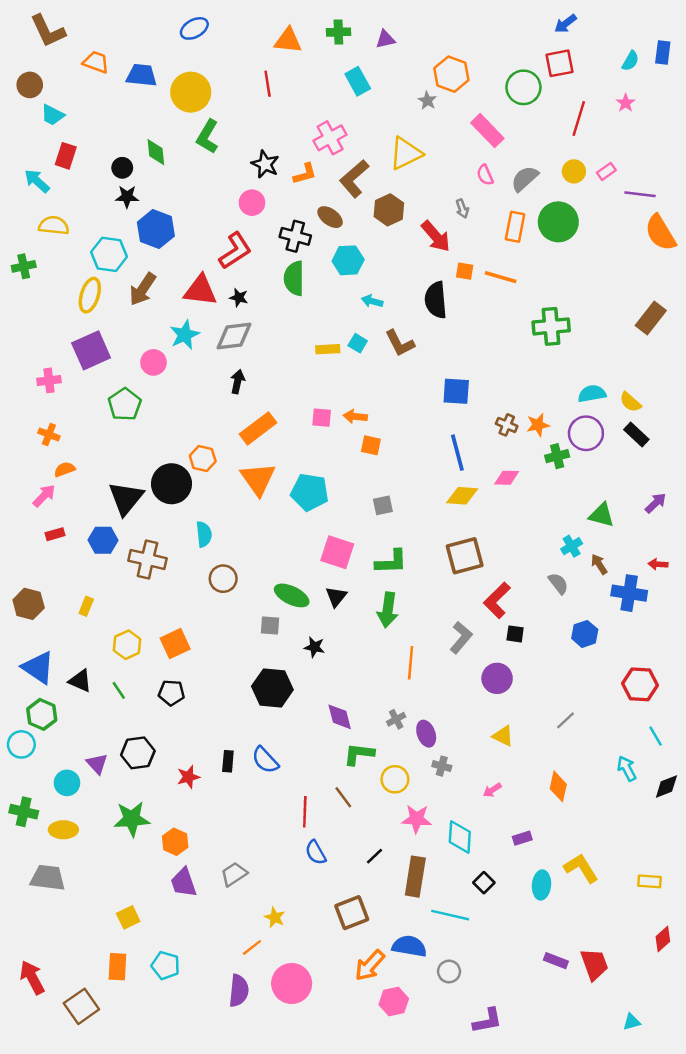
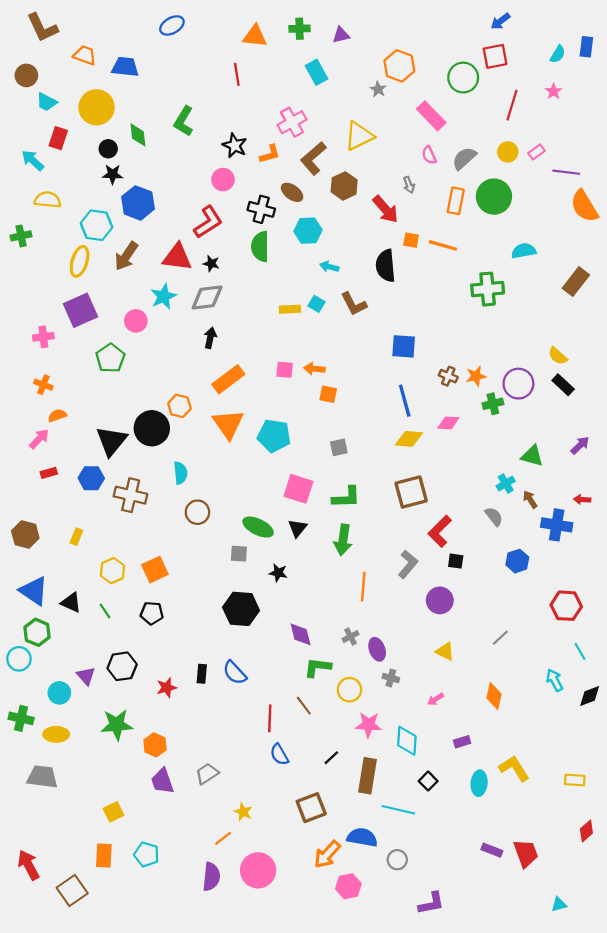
yellow circle: (191, 92) -> (97, 107), moved
cyan semicircle: (592, 394) -> (524, 251), moved

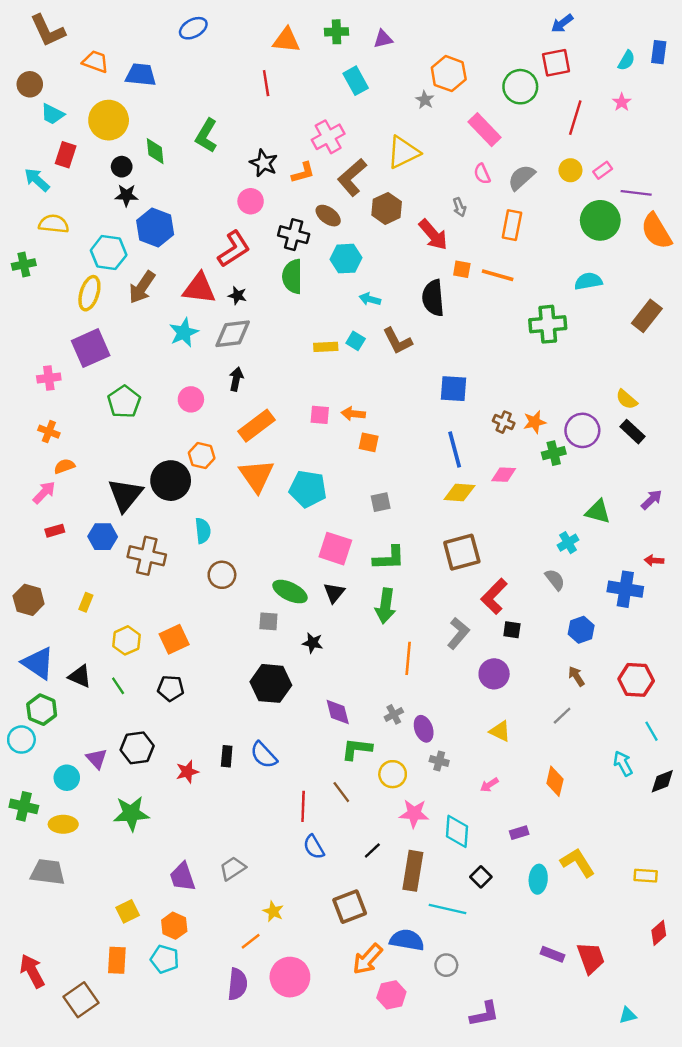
green circle: (494, 197) -> (600, 220), moved
pink circle: (136, 321) -> (191, 399), moved
brown arrow: (530, 499) -> (576, 676), moved
orange hexagon: (155, 745) -> (174, 926), moved

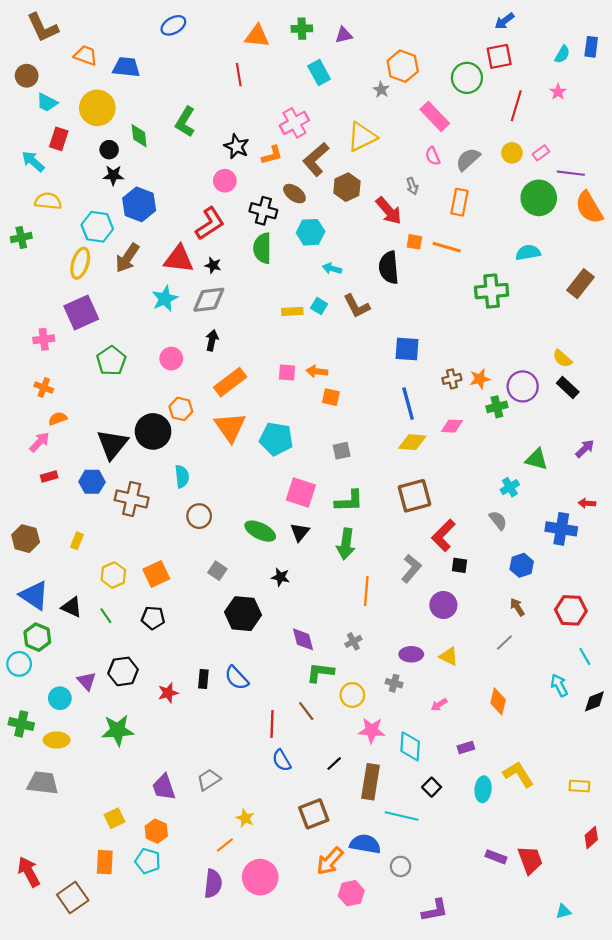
brown cross: (504, 422) -> (452, 379), turned -36
gray square: (268, 621) -> (217, 571), moved, turned 30
purple ellipse: (424, 729) -> (411, 654), moved, turned -70

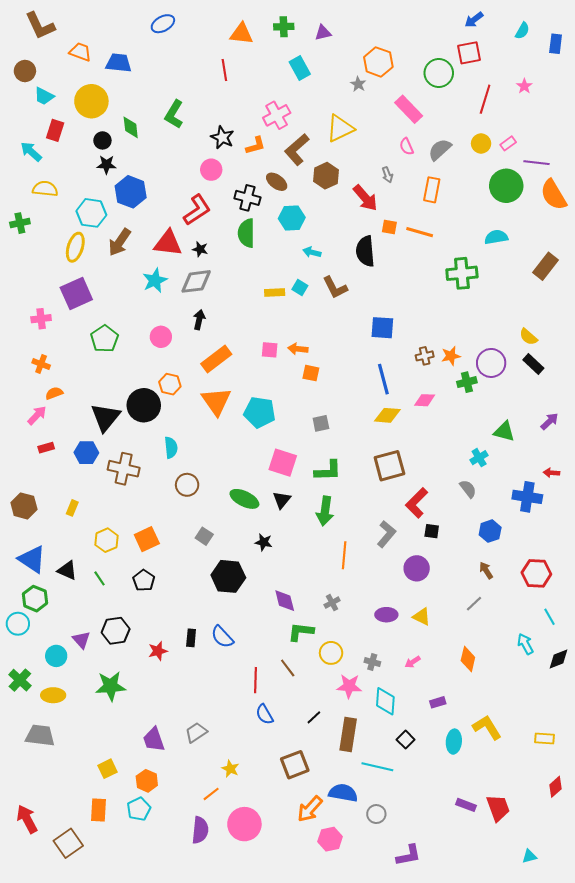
cyan semicircle: (562, 54) -> (522, 31), moved
black pentagon: (153, 618) -> (144, 580), turned 30
gray cross: (394, 683) -> (372, 662), moved
green cross: (21, 724) -> (20, 680), turned 30
cyan pentagon: (148, 861) -> (139, 809), turned 30

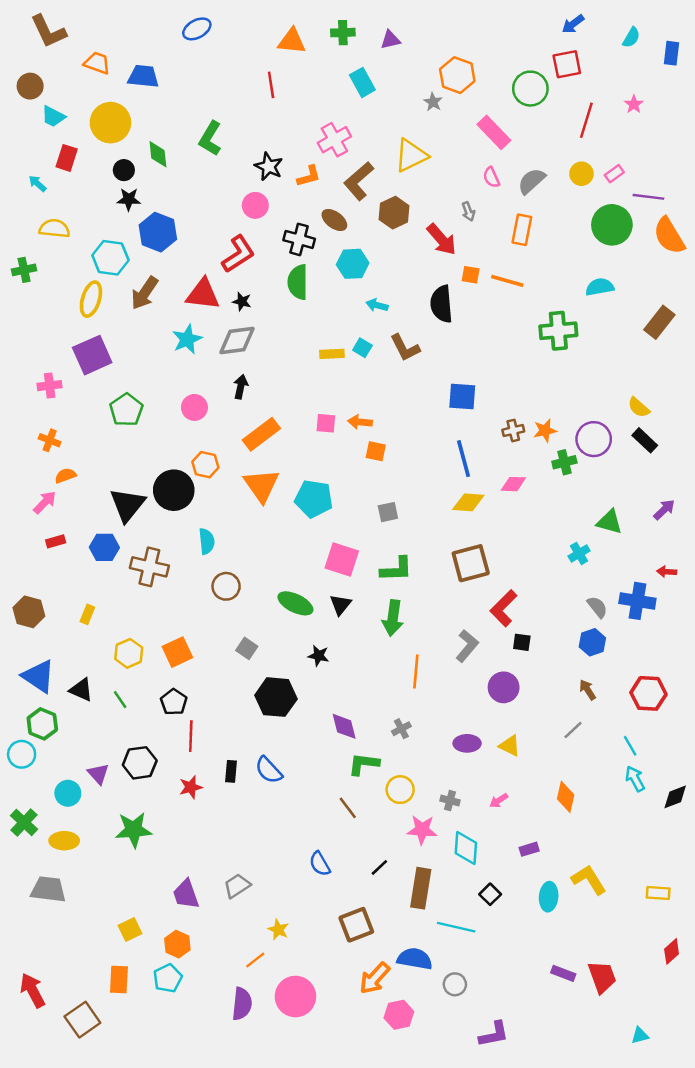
cyan arrow: (31, 152) -> (37, 183), size x0.7
gray semicircle: (468, 489) -> (597, 607), moved
cyan line: (549, 617) -> (630, 746), moved
red line: (256, 680) -> (191, 736), moved

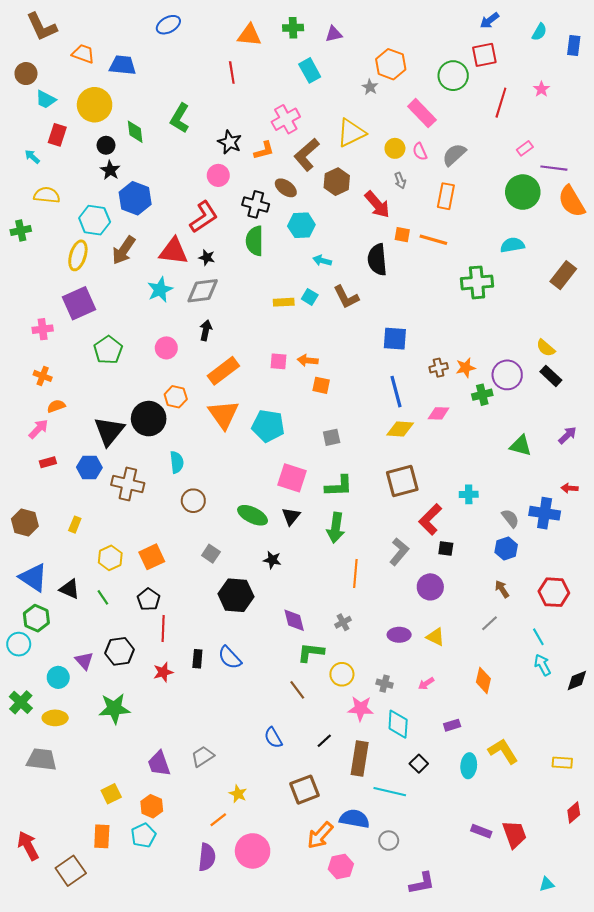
yellow circle: (581, 174) -> (395, 148), moved
black star: (129, 199) -> (110, 170), turned 30
cyan cross: (579, 553) -> (469, 494), moved, turned 30

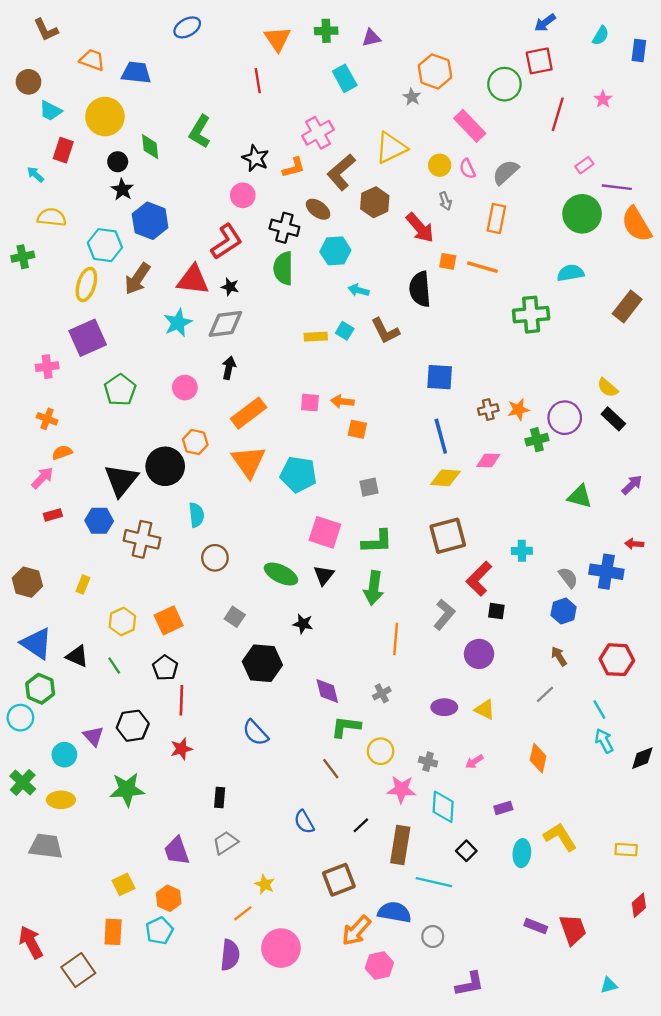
brown L-shape: (42, 27) -> (46, 30), size x0.7
orange triangle: (249, 35) -> (277, 39), turned 50
black rectangle: (197, 659) -> (220, 798), moved

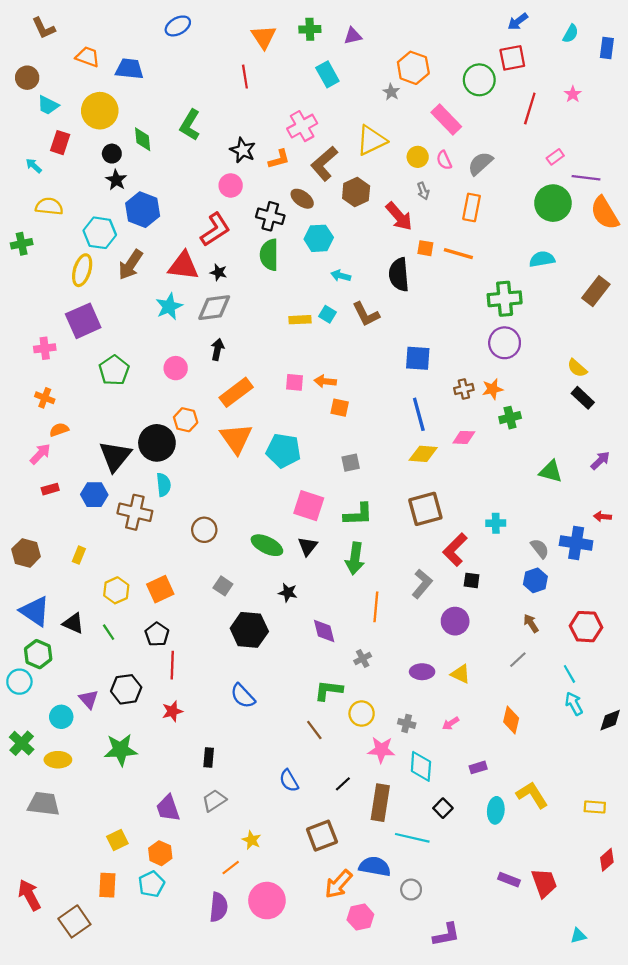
purple circle: (565, 418) -> (505, 343), moved
cyan semicircle: (196, 515) -> (164, 485), moved
purple diamond: (327, 691) -> (324, 631), moved

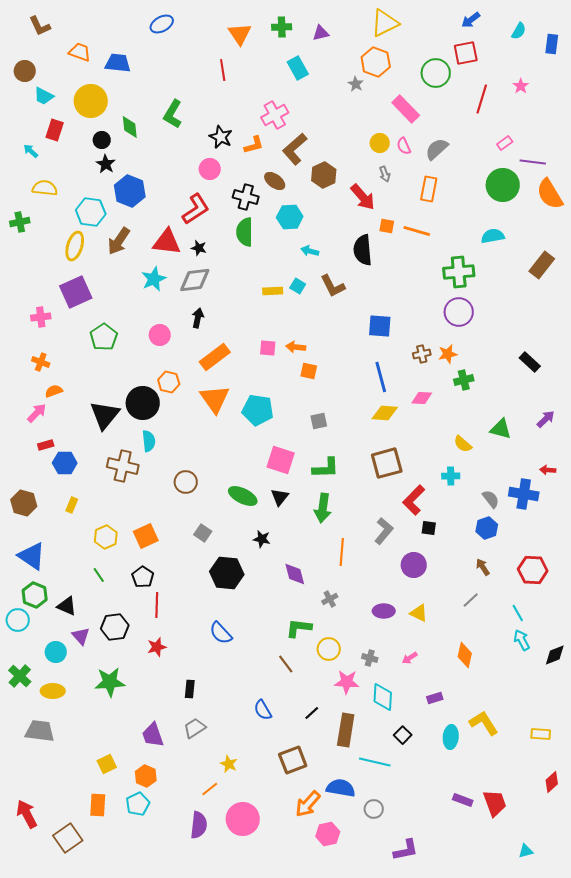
yellow triangle: (371, 140) -> (385, 23), moved
yellow semicircle: (577, 368) -> (463, 444), moved
blue hexagon: (94, 495) -> (65, 463), moved
black triangle: (73, 623) -> (67, 606), moved

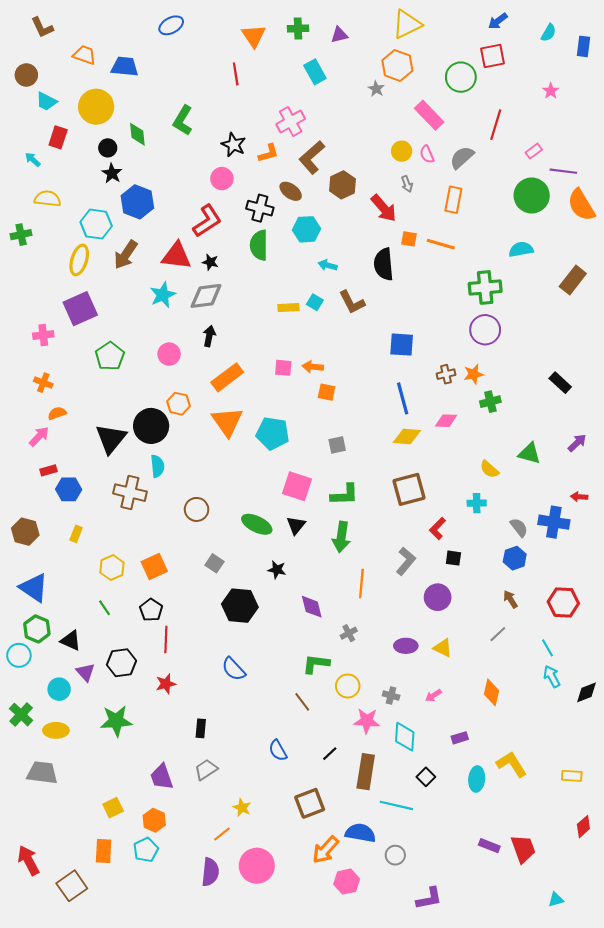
red line: (482, 99) -> (496, 125), moved
red L-shape: (414, 500) -> (438, 528), size x0.7

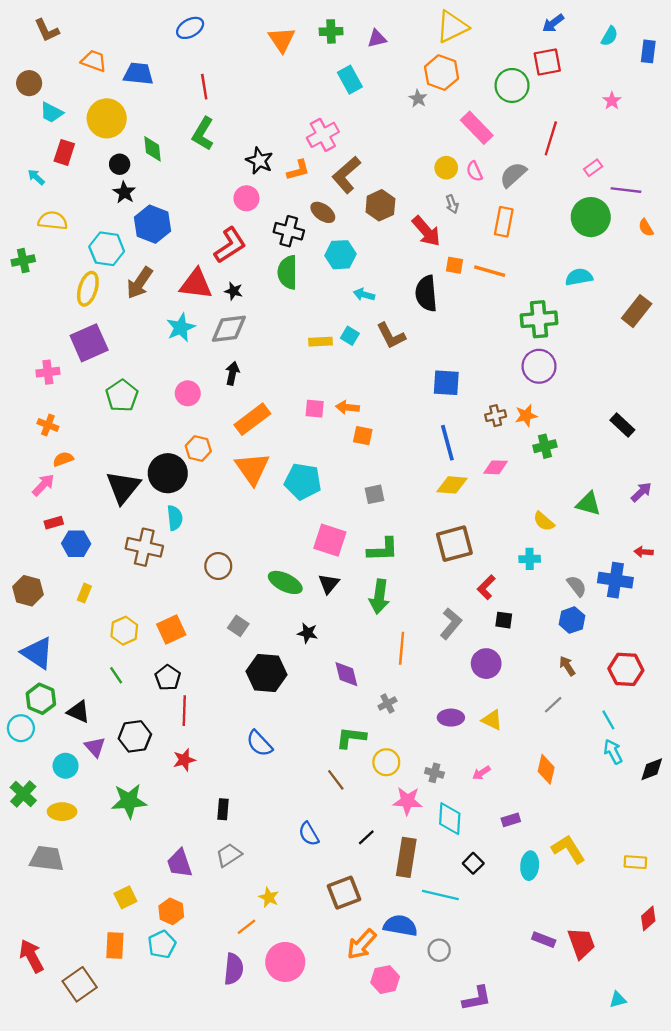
red line: (236, 74) -> (204, 87), moved
orange semicircle: (581, 205) -> (646, 228), size x0.5

